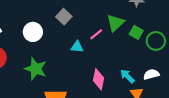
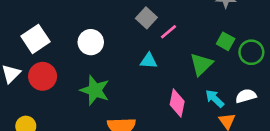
gray square: (64, 17) -> (146, 18), moved
green triangle: (115, 23) -> (201, 64), moved
pink line: (96, 34) -> (168, 32), moved

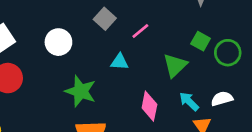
gray square: (146, 18) -> (105, 19), moved
green star: (95, 90) -> (81, 91), moved

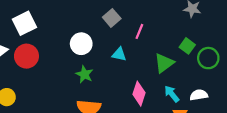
pink line: (140, 31) -> (139, 31), turned -35
white circle: (58, 42) -> (81, 44), moved
green star: (81, 91) -> (84, 74), size x0.7

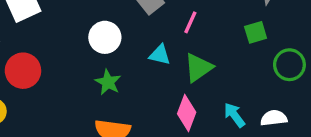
green square: (187, 46) -> (256, 32), moved, turned 35
red circle: (26, 56) -> (23, 71), moved
green triangle: (164, 63) -> (198, 68), moved

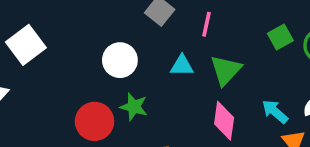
green square: (256, 32) -> (280, 37), moved
red circle: (23, 71) -> (95, 121), moved

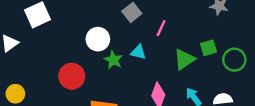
green triangle: (226, 70) -> (184, 59), moved
green star: (134, 107) -> (113, 60), moved

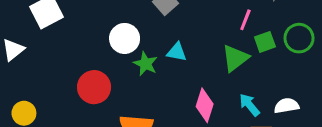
pink line: (161, 28) -> (245, 20), moved
green circle: (234, 60) -> (299, 38), moved

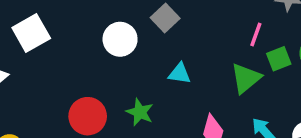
white circle: (125, 38) -> (120, 39), moved
green star: (146, 64) -> (140, 112), moved

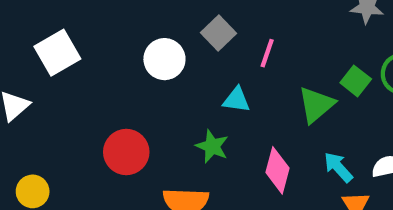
pink line: (256, 35) -> (267, 53), moved
green square: (279, 59) -> (356, 81), turned -30
green star: (140, 112) -> (212, 146), moved

